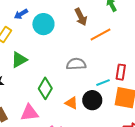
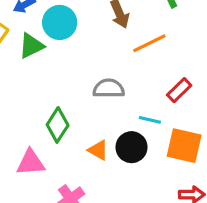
green triangle: (19, 60) -> (31, 46), moved
red rectangle: (121, 72) -> (179, 90), moved, turned 35
cyan line: (103, 83) -> (150, 120), turned 32

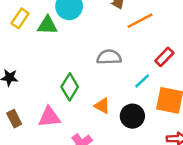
green triangle: (31, 46) -> (47, 25), turned 30
cyan line: (150, 120) -> (142, 81), turned -54
black circle: (131, 147) -> (132, 116), moved

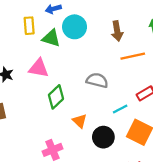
yellow rectangle: (20, 18) -> (29, 26), turned -54
pink triangle: (49, 117) -> (39, 68), moved

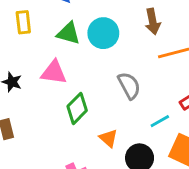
yellow rectangle: (29, 26) -> (23, 22), moved
cyan circle: (75, 27) -> (103, 33), moved
gray semicircle: (97, 80) -> (129, 86), turned 50

